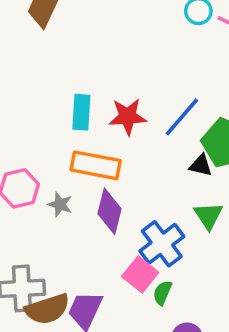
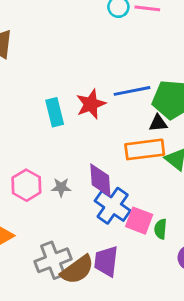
blue line: (182, 117) -> (132, 91), turned 56
orange rectangle: (96, 165) -> (145, 149), moved
blue cross: (162, 244) -> (113, 206), moved

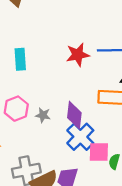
cyan rectangle: (55, 112) -> (20, 59), moved
pink square: (139, 221) -> (99, 152), turned -30

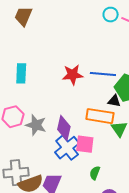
gray star: (43, 115) -> (36, 125), size x1.5
pink square: (99, 152) -> (85, 144), moved

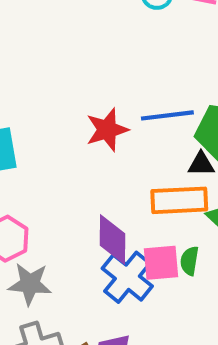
gray star: (36, 125) -> (30, 284), moved
green semicircle: (95, 173) -> (189, 261), moved

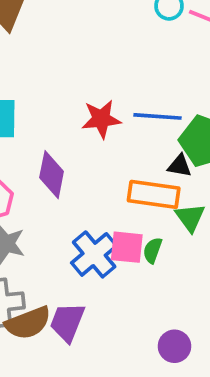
purple diamond: (113, 240) -> (52, 175), moved

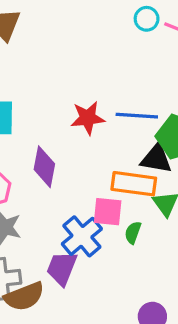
black triangle: (180, 166) -> (156, 159), size x1.5
pink square: (127, 247) -> (108, 212), moved
purple trapezoid: (67, 322) -> (62, 268), moved

